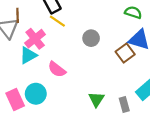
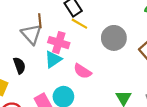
gray circle: (91, 38) -> (114, 38), size x1.5
pink cross: (35, 39) -> (59, 43), turned -30

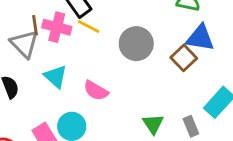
pink cross: (59, 43) -> (57, 27), moved
cyan triangle: (53, 59) -> (56, 77), turned -42

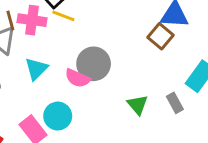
gray circle: (136, 44) -> (94, 64), moved
cyan triangle: (56, 77) -> (36, 69), turned 40

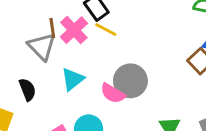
pink cross: (32, 20) -> (74, 30), turned 32

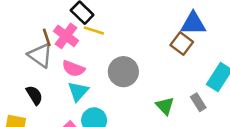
cyan triangle: (73, 79) -> (78, 91), moved
pink semicircle: (113, 93) -> (73, 69), moved

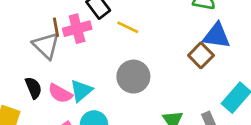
yellow line: (94, 30) -> (128, 27), moved
pink cross: (66, 36) -> (77, 29), turned 30
pink semicircle: (73, 69) -> (60, 93), moved

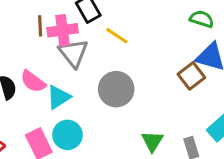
gray triangle: (46, 46) -> (73, 53), moved
pink semicircle: (60, 93) -> (33, 82), moved

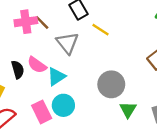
brown line: (40, 26) -> (42, 22), turned -42
pink cross: (63, 30) -> (26, 22), moved
gray circle: (116, 89) -> (111, 84), moved

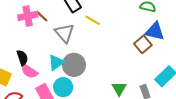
pink semicircle: (37, 65) -> (29, 71), moved
gray circle: (111, 84) -> (74, 65), moved

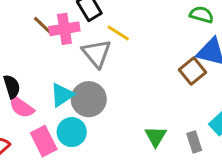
pink cross: (28, 16) -> (64, 29), moved
gray triangle: (64, 33) -> (97, 53), moved

